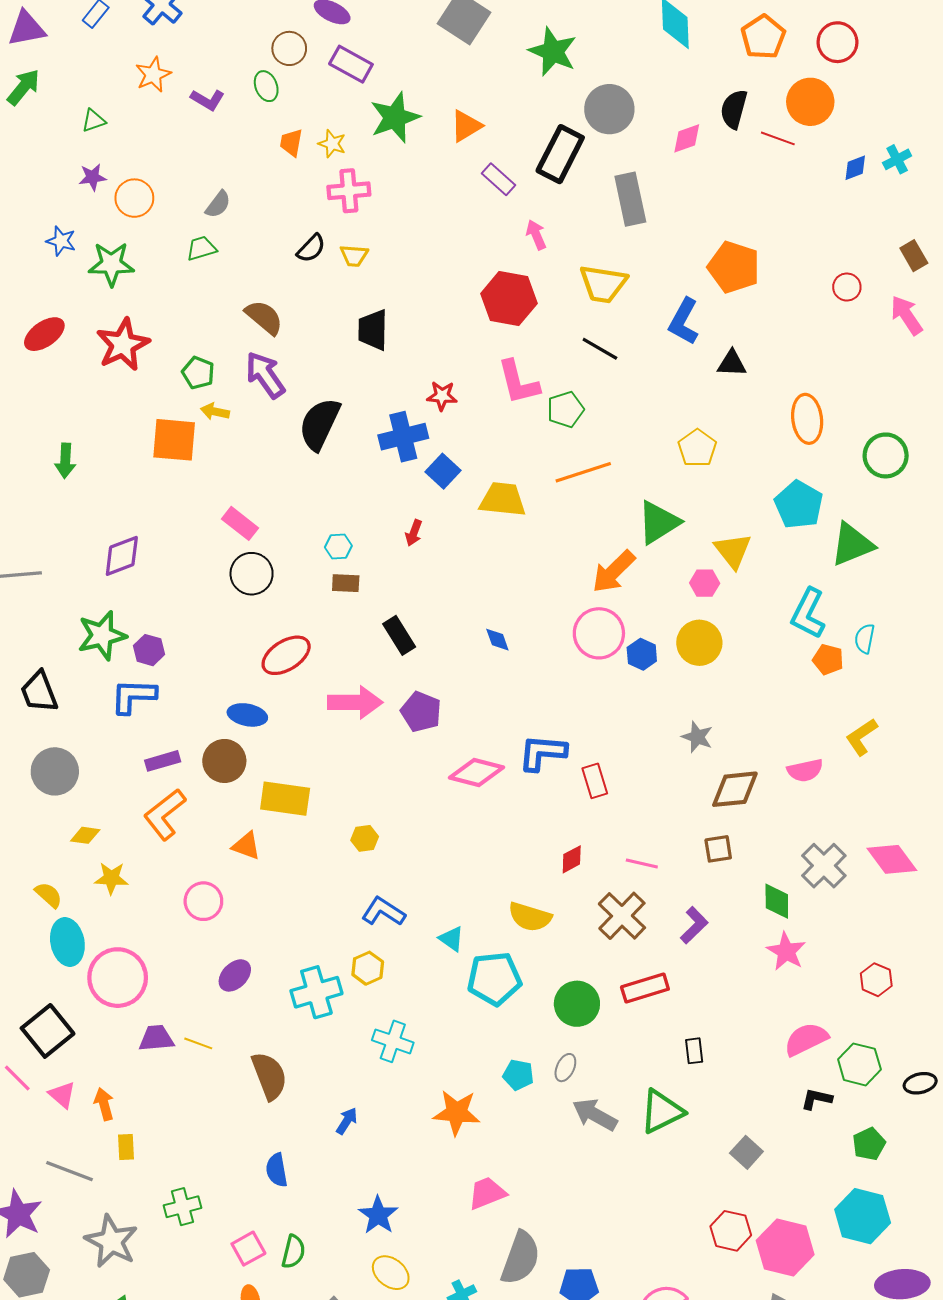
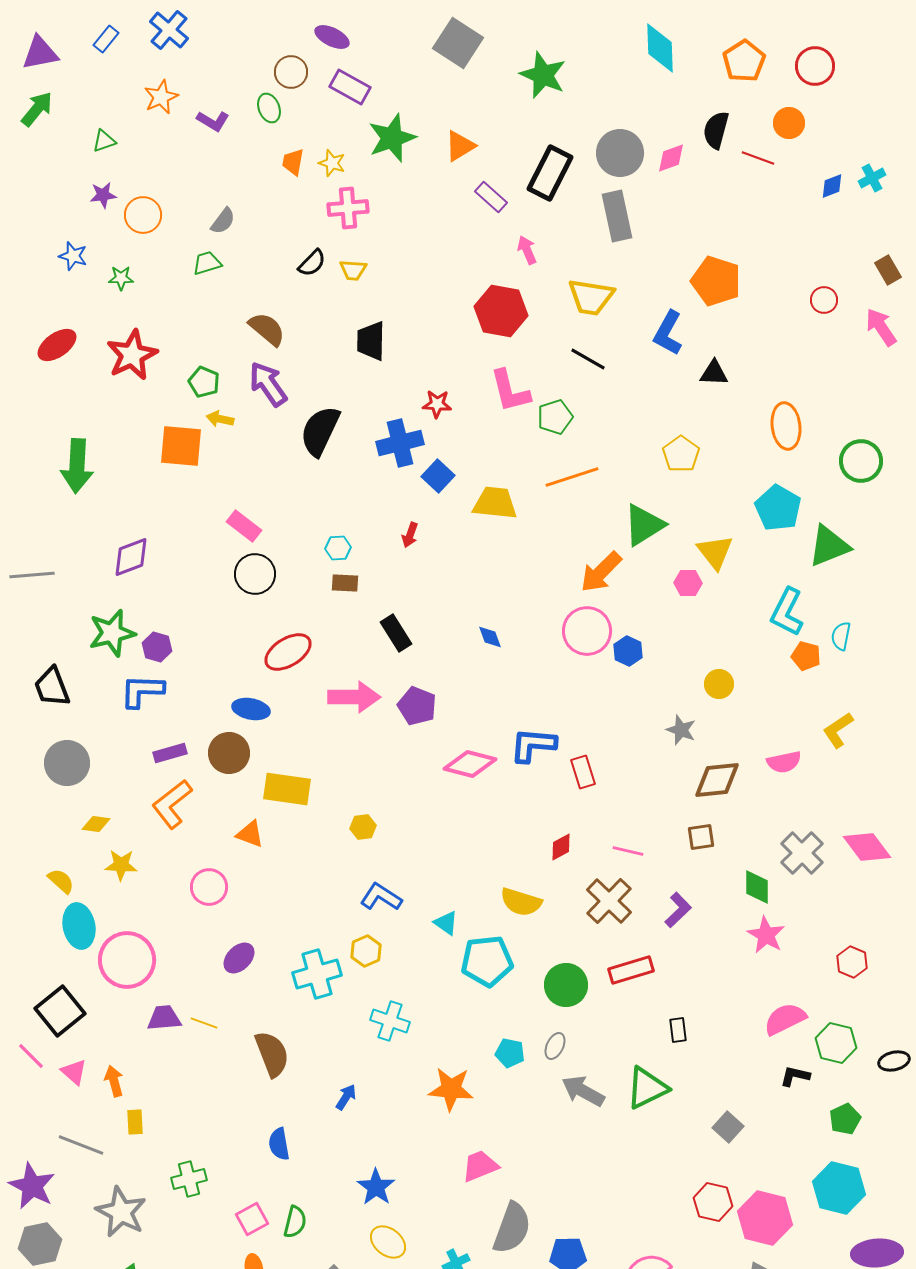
orange circle: (810, 102) -> (789, 123), size x0.7
gray circle: (609, 109) -> (620, 153), moved
green star: (111, 264) -> (121, 278), size x0.6
green arrow: (65, 461) -> (77, 466), size x1.6
yellow circle: (699, 643) -> (719, 684), moved, size x0.7

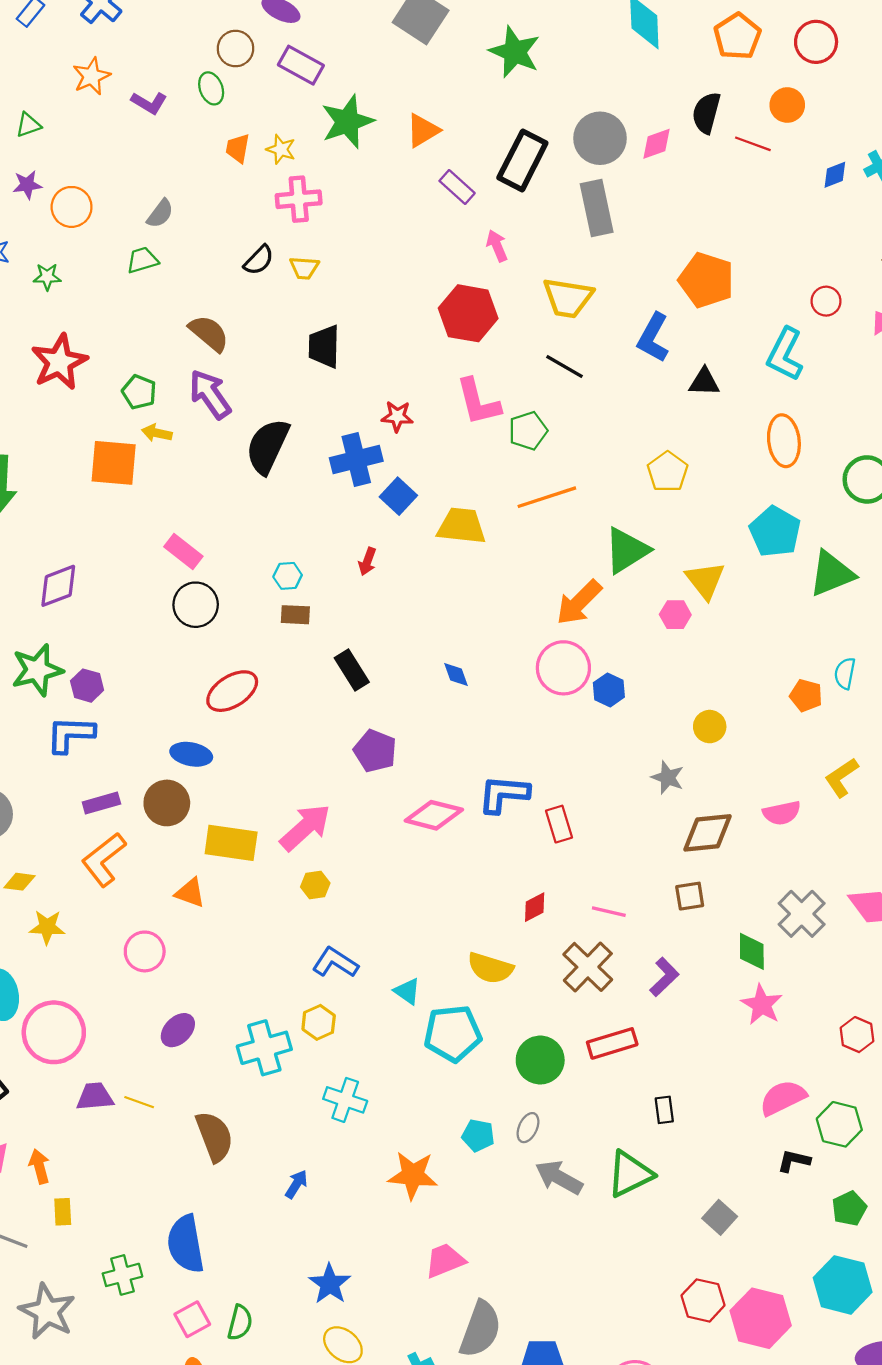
cyan L-shape: (787, 612) -> (785, 354), moved
pink arrow: (354, 697) -> (305, 827), moved, turned -42
blue semicircle: (279, 1144) -> (186, 1244), moved, size x1.6

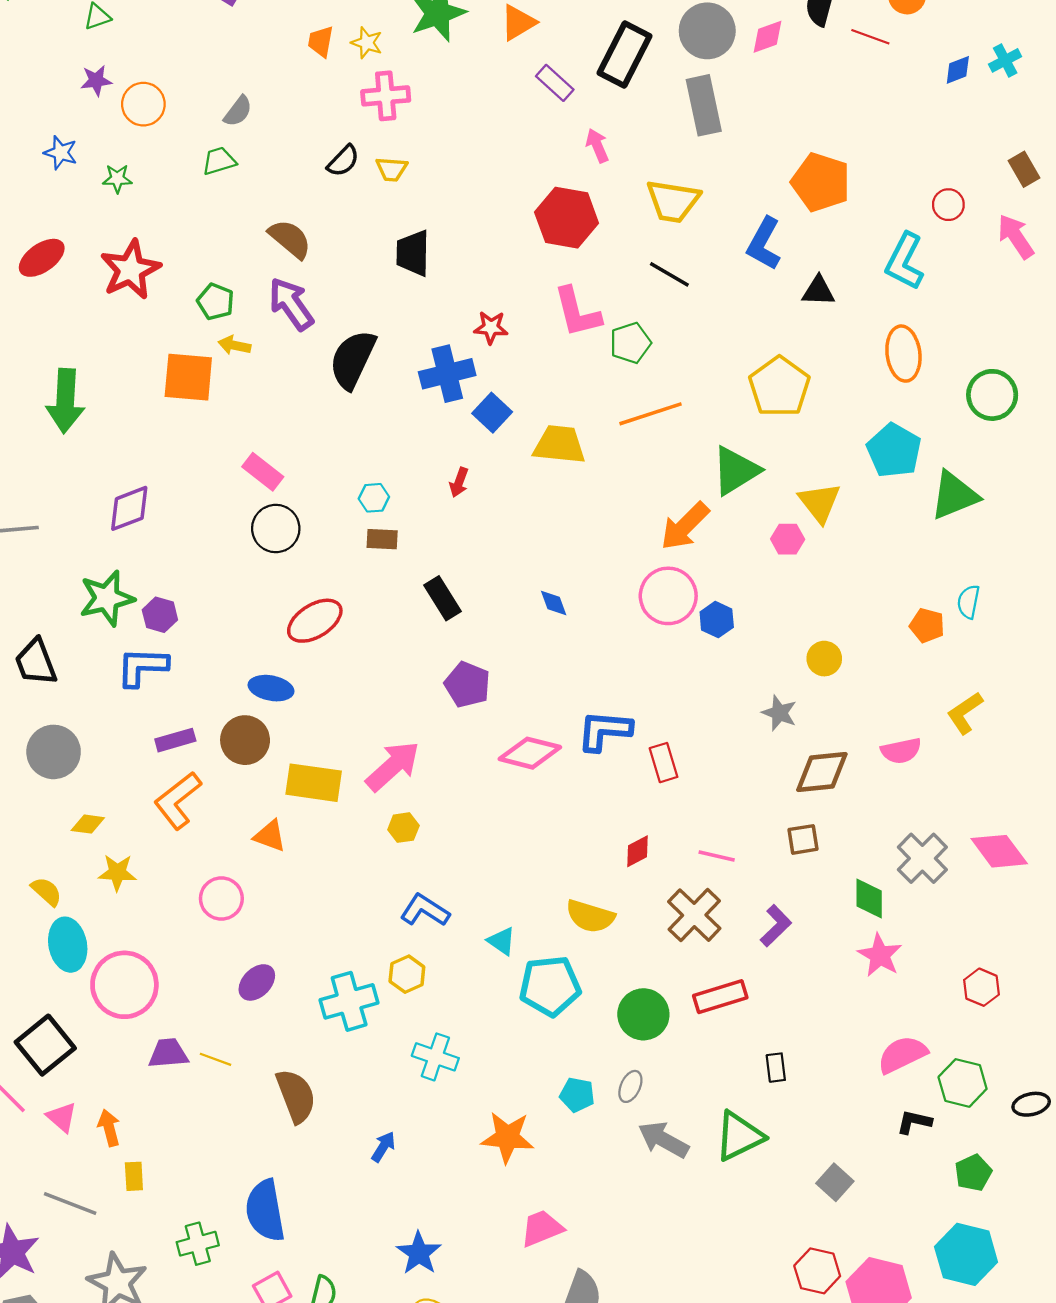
yellow pentagon: (668, 472) -> (779, 387), size x1.4

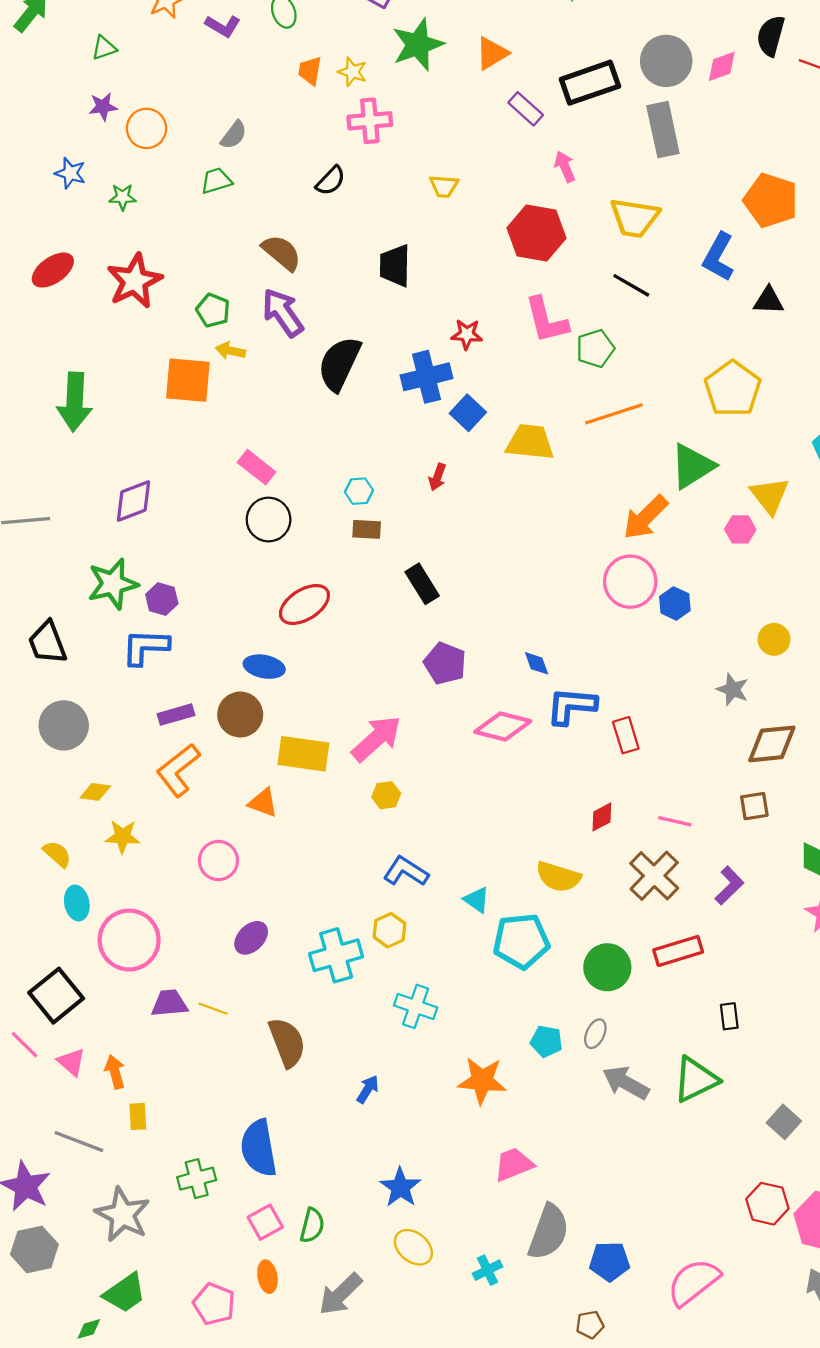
black rectangle: (624, 54) -> (590, 83), turned 44
yellow trapezoid: (392, 169) -> (444, 186), moved
blue diamond: (554, 603) -> (537, 663), moved
cyan ellipse: (68, 945) -> (77, 903), size x0.7

